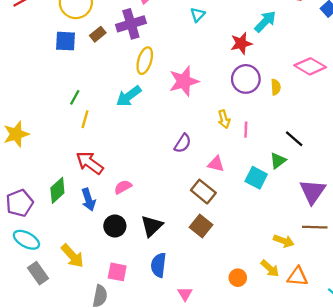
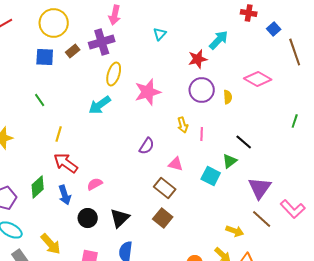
green line: (75, 97) -> (40, 100), moved, turned -64
yellow line: (85, 119) -> (59, 134), moved
brown line: (315, 227) -> (262, 219), turned 40

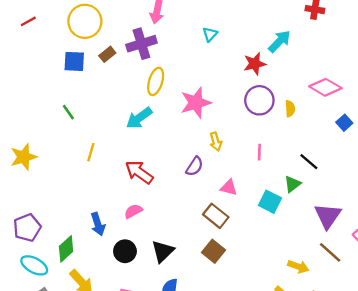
blue square: (274, 29) -> (344, 123), moved
yellow arrow: (183, 125) -> (216, 142), moved
red arrow: (66, 163) -> (139, 172), moved
green diamond: (38, 187) -> (66, 249), moved

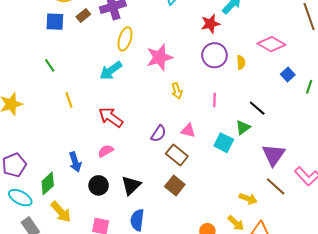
yellow line: (91, 152) -> (69, 100), turned -35
purple semicircle: (195, 166) -> (159, 134), moved

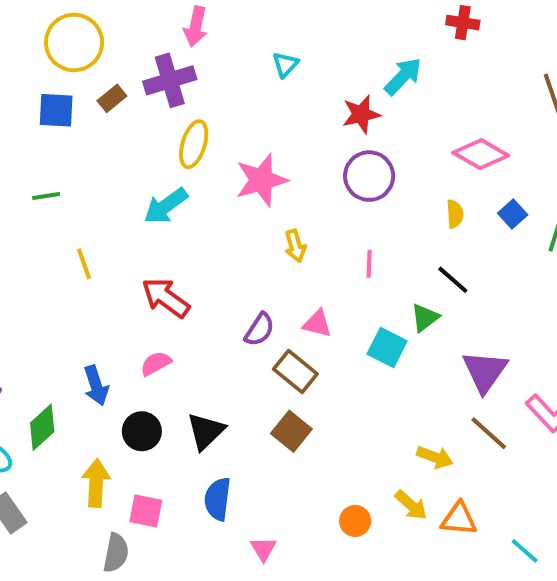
yellow semicircle: (241, 62) -> (455, 214), moved
green line: (50, 65) -> (46, 196), turned -64
yellow arrow: (61, 212) -> (96, 483), moved, turned -135

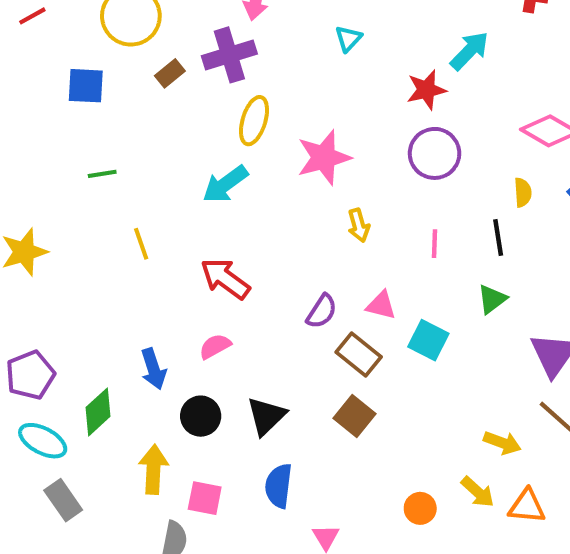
blue square: (56, 110) -> (86, 86), moved
black line: (453, 280) -> (498, 238), moved, turned 40
cyan square: (387, 348) -> (428, 340), moved

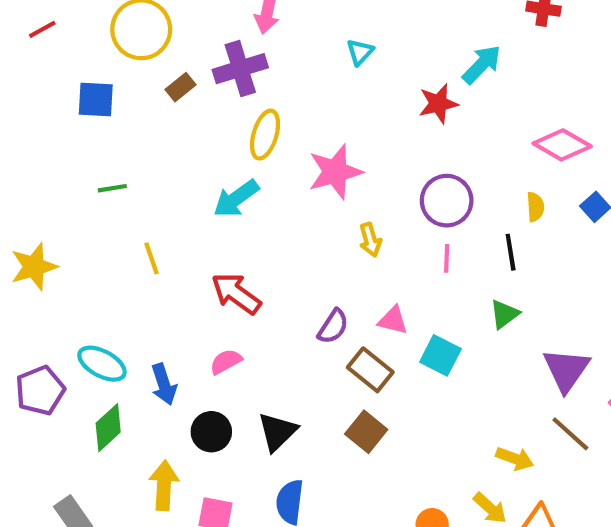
purple circle: (435, 153) -> (447, 201), moved
cyan ellipse: (43, 441) -> (102, 364), moved

